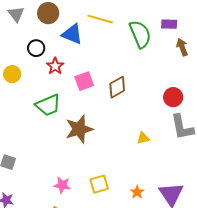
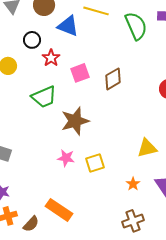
yellow triangle: (143, 138) -> (147, 148), moved, size x1.5
yellow square: (99, 184) -> (95, 163), moved
pink star: (62, 185) -> (66, 158), moved

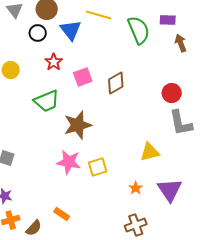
blue triangle: (68, 26) -> (71, 30), turned 30
black circle: (32, 40) -> (38, 33), moved
pink star: (66, 158) -> (69, 162), size x1.4
orange rectangle: (59, 210) -> (62, 214), size x0.6

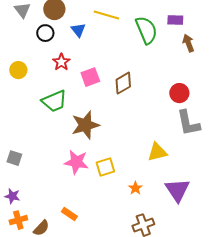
blue triangle: (71, 30) -> (78, 30), size x0.7
orange star: (136, 188) -> (135, 188), moved

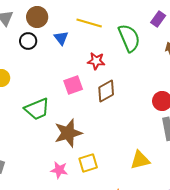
purple rectangle: (175, 20) -> (158, 19), moved, turned -56
red star: (61, 62) -> (96, 61), moved, turned -30
pink star: (76, 162) -> (59, 170), size x0.7
yellow square: (105, 167) -> (88, 163), moved

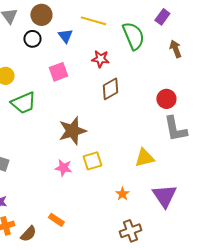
pink square: (73, 85) -> (58, 72), moved
green trapezoid: (37, 109) -> (23, 103), moved

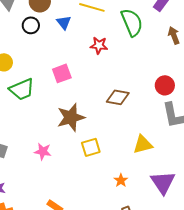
pink square: (58, 72) -> (62, 73), moved
brown diamond: (110, 89) -> (118, 97), moved, turned 40
pink star: (63, 168) -> (43, 151), moved

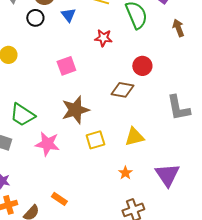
red circle: (165, 85) -> (142, 66), moved
green trapezoid: (22, 89) -> (22, 115), moved, turned 56
yellow triangle: (143, 144) -> (134, 137), moved
pink star: (43, 151) -> (47, 144), size x1.4

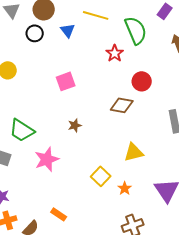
red star: (103, 38) -> (115, 53), moved, turned 30
brown star: (75, 110) -> (75, 125), size x0.5
yellow square: (95, 140) -> (101, 176), moved, turned -30
pink star: (47, 144) -> (47, 159), turned -30

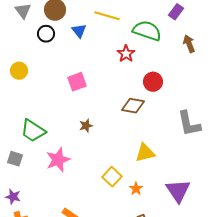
green semicircle: (136, 30) -> (147, 31), turned -48

